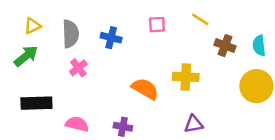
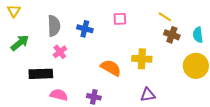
yellow line: (200, 19) -> (165, 17), moved
yellow triangle: (33, 26) -> (14, 11), moved, turned -32
black rectangle: (36, 103) -> (41, 74), moved

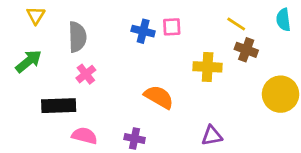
yellow triangle: (14, 11) -> (36, 15), moved
blue cross: (85, 29) -> (143, 31), moved
cyan semicircle: (198, 35) -> (283, 20), moved
yellow cross: (142, 59) -> (208, 67), moved

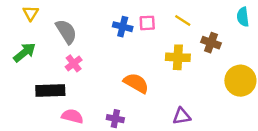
yellow line: (236, 24) -> (183, 21), moved
gray semicircle: (77, 37) -> (66, 32), turned -30

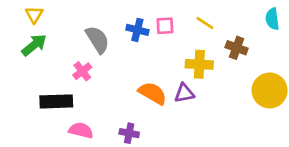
gray semicircle: (66, 32) -> (97, 40), moved
green arrow: (25, 52) -> (34, 45), moved
purple triangle: (182, 116) -> (184, 93), moved

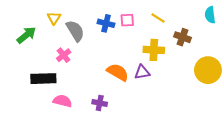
yellow triangle: (34, 15) -> (54, 18), moved

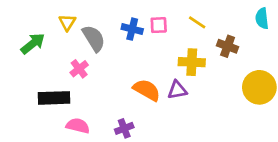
purple cross: (100, 103) -> (124, 128), turned -32

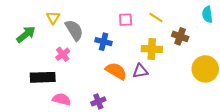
blue cross: (132, 29) -> (104, 42), moved

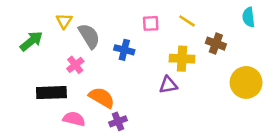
orange semicircle: (116, 71) -> (102, 98), moved

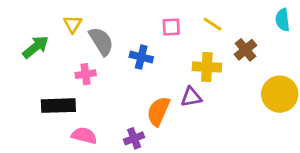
brown cross: (216, 44) -> (245, 50), turned 30
pink cross: (75, 65) -> (86, 74), turned 30
orange semicircle: (102, 98) -> (158, 111), moved, turned -96

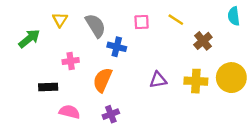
gray semicircle: (101, 41) -> (95, 26), moved
yellow cross: (207, 67) -> (196, 81), moved
black rectangle: (58, 106) -> (48, 87), size x0.7
orange semicircle: (158, 111) -> (103, 80), moved

